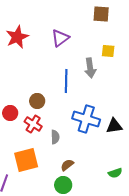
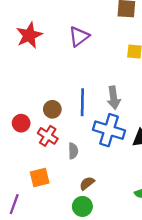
gray arrow: (90, 68) -> (114, 98), moved
blue line: (66, 81) -> (82, 102), moved
orange square: (26, 160) -> (40, 178), size x0.7

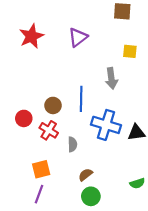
gray arrow: (114, 98) -> (111, 78), moved
purple line: (14, 204) -> (39, 194), moved
green circle: (82, 206) -> (91, 196), moved

